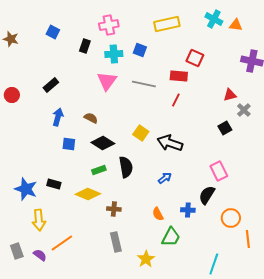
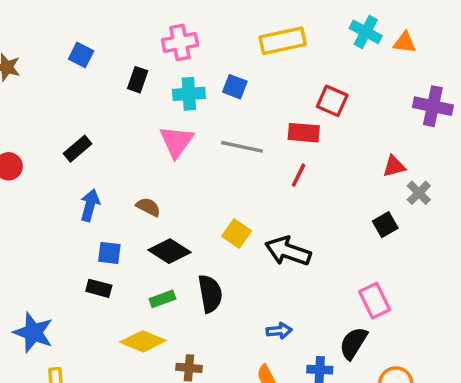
blue arrow: (165, 178) -> (279, 331), moved, turned 32
black rectangle: (54, 184) -> (99, 288), moved

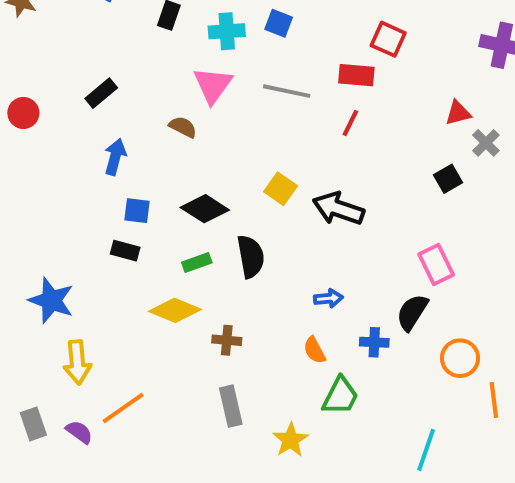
brown semicircle: (148, 207) -> (183, 127), moved

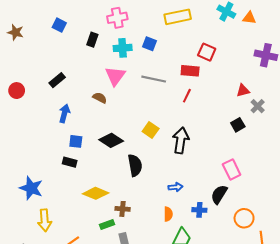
black arrow: (338, 209) -> (181, 140), turned 80
green rectangle: (197, 262) -> (107, 224), moved
orange semicircle: (314, 350) -> (168, 214), turned -152

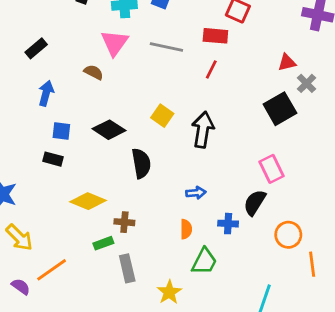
black square: (238, 125) -> (280, 109), size x1.6
yellow arrow: (45, 220) -> (19, 238), turned -40

